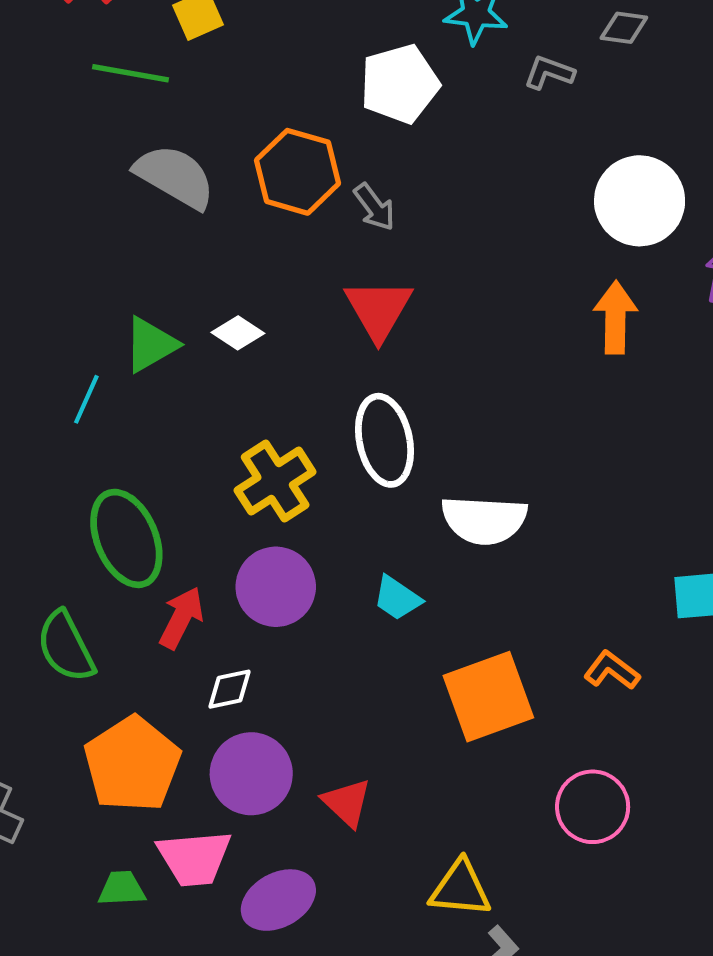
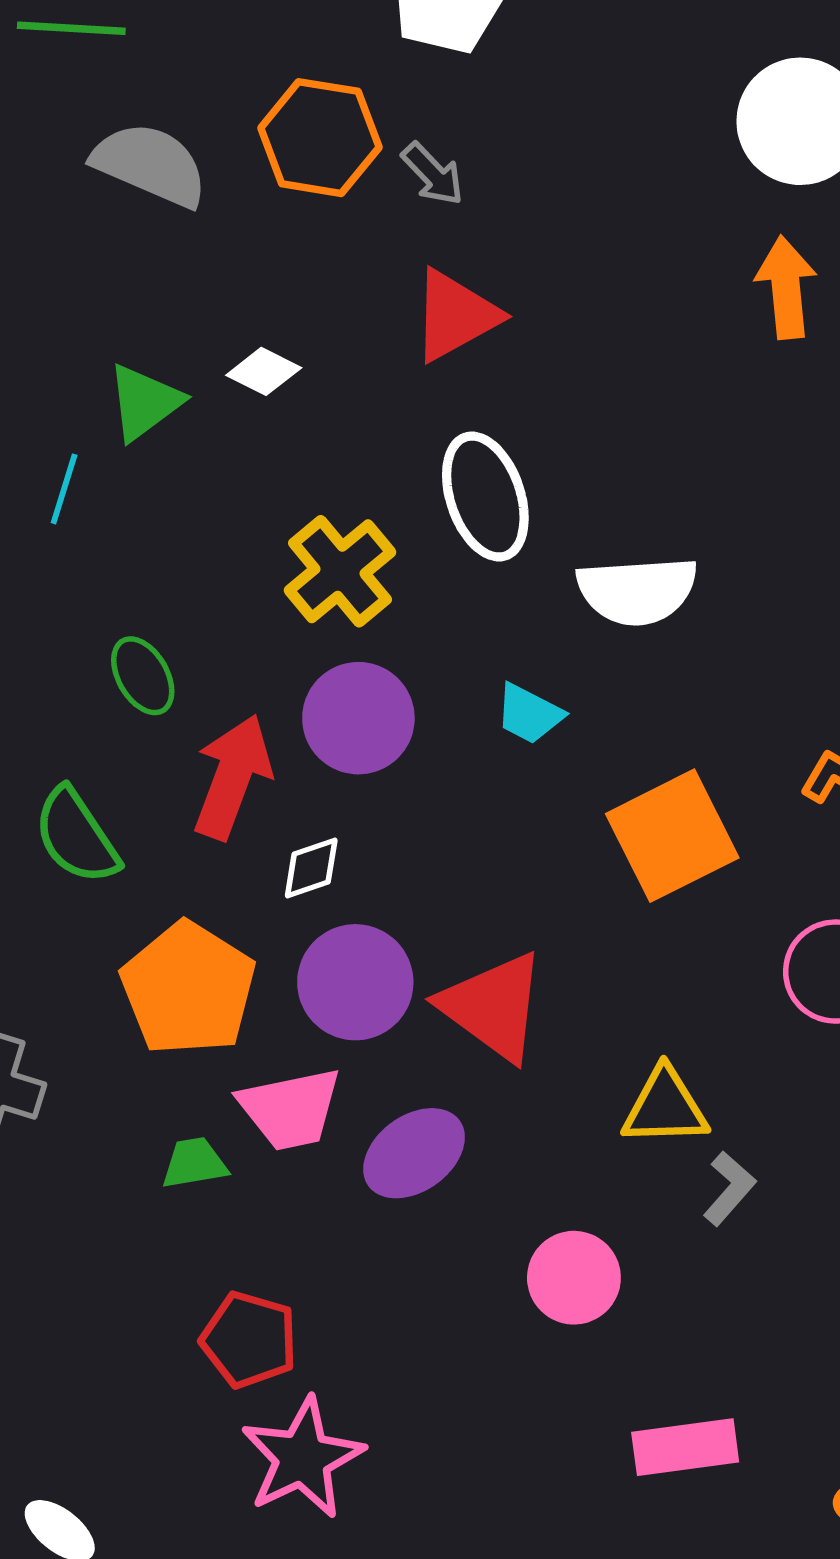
red triangle: (378, 309) -> (455, 315), turned 38
green ellipse: (126, 538) -> (143, 676), size x0.6
red arrow: (181, 618) -> (232, 777), size x1.4
red triangle: (347, 803) -> (493, 1007), size x1.6

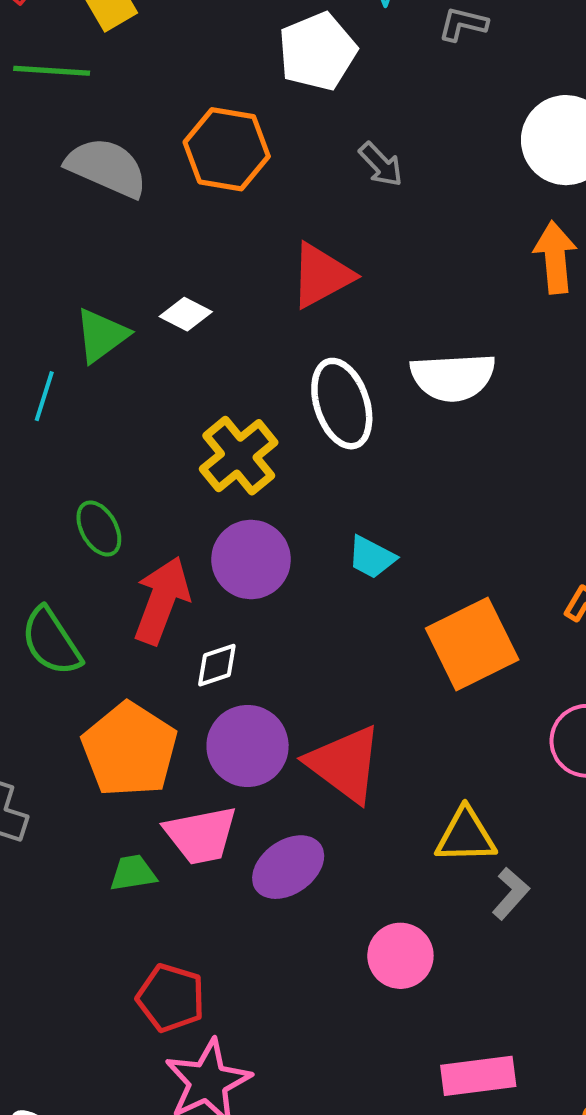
gray arrow: (433, 174) -> (381, 164), moved
white semicircle: (637, 591) -> (453, 377), moved

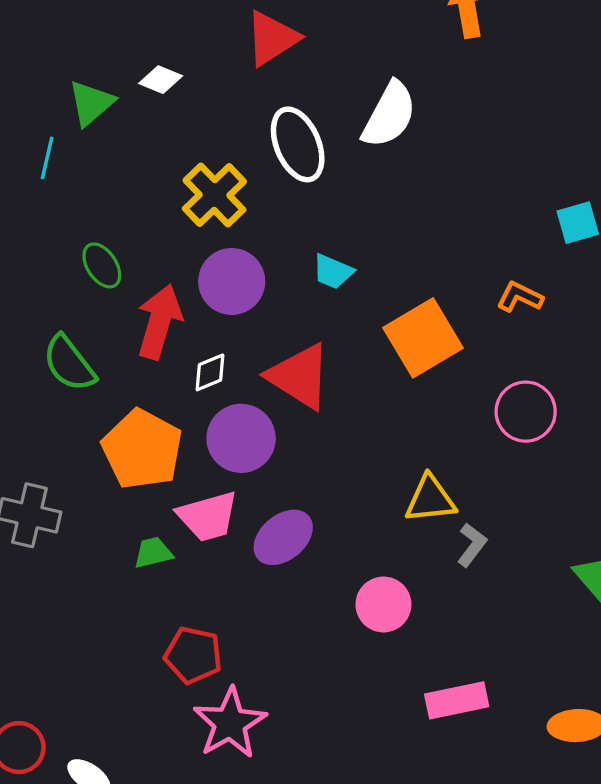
white semicircle: (453, 377) -> (389, 115), turned -54
red triangle: (345, 764) -> (299, 376), moved

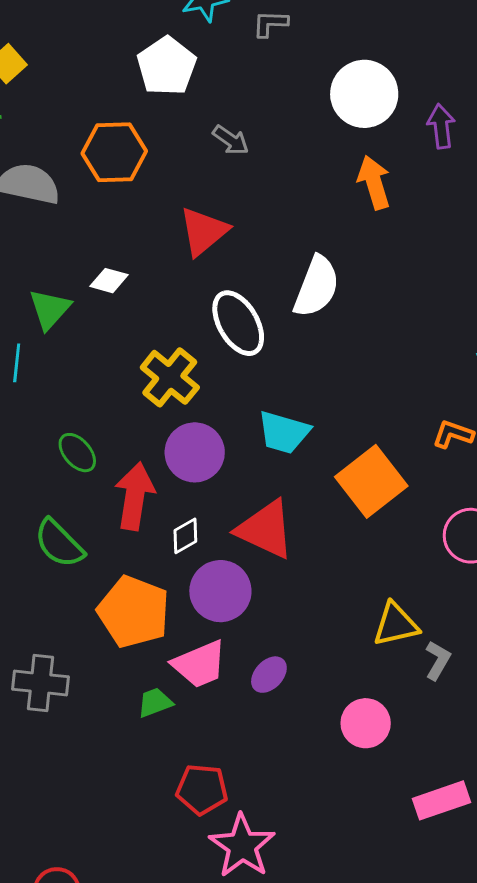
cyan trapezoid: (333, 272) -> (284, 432), size x1.4
purple ellipse: (283, 537) -> (269, 675), size x0.7

